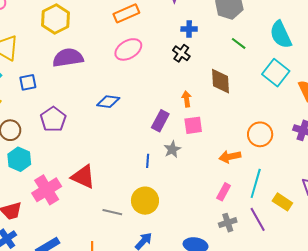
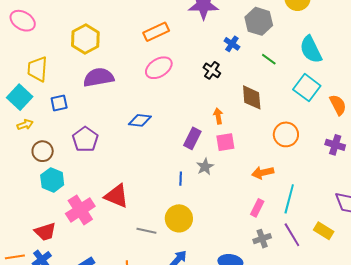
blue cross: (189, 29) -> (232, 44), moved, turned 35
orange circle: (260, 134) -> (286, 134), moved
yellow rectangle: (282, 202) -> (324, 231), moved

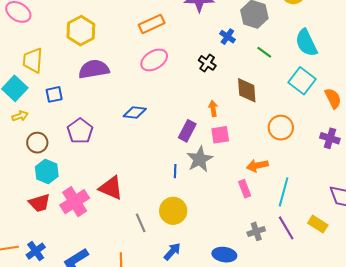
gray star: (205, 167) -> (200, 159), size x1.5
pink rectangle: (257, 208) -> (245, 189), moved, turned -48
gray line: (146, 231) -> (141, 223), turned 54
red trapezoid: (45, 232) -> (39, 203), moved

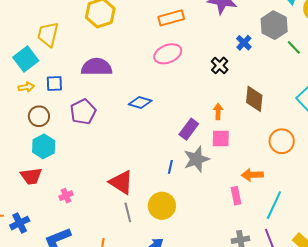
green line: (264, 52) -> (294, 47), moved
purple semicircle: (94, 69) -> (97, 67), moved
blue square: (54, 94) -> (54, 83), moved
red triangle: (111, 188) -> (121, 182), moved
pink cross: (75, 202) -> (66, 196), moved, size x0.5

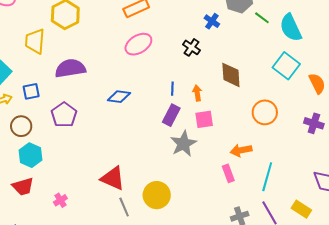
yellow trapezoid: (48, 34) -> (35, 41), moved
blue line: (170, 167) -> (172, 89), moved

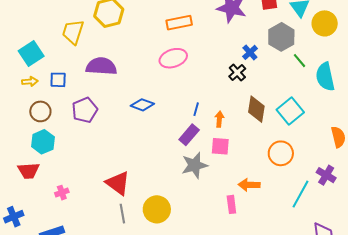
black cross: (192, 47) -> (237, 72), moved
cyan square: (286, 66) -> (290, 111), moved
cyan line: (267, 177) -> (301, 194), moved

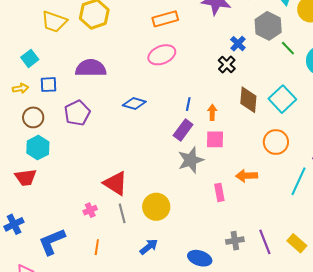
yellow trapezoid: (73, 32) -> (54, 22), moved, turned -84
cyan square: (31, 54) -> (30, 58), moved, size x0.7
pink cross: (62, 193) -> (90, 210), moved
pink rectangle: (231, 204) -> (219, 192), moved

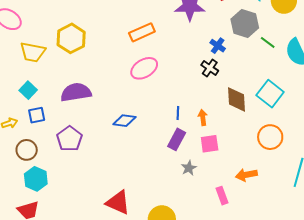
cyan square: (30, 58) -> (28, 90), moved
gray star: (191, 160) -> (189, 168), size x0.6

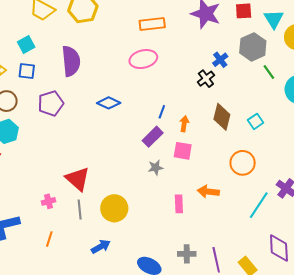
purple semicircle: (76, 92) -> (71, 61), turned 76
cyan square: (270, 94) -> (256, 121), size x0.6

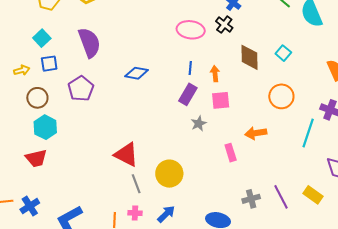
pink ellipse: (143, 59) -> (191, 30), moved, turned 36
pink cross: (49, 201) -> (135, 213), moved, turned 32

